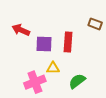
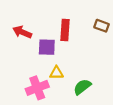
red rectangle: (68, 42) -> (65, 30), moved

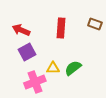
purple square: (47, 47) -> (27, 52), moved, turned -30
green semicircle: (82, 87) -> (73, 68), moved

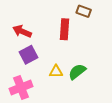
brown rectangle: (95, 24) -> (84, 11), moved
pink cross: (35, 82) -> (21, 88), moved

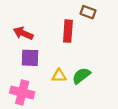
purple square: (28, 55) -> (30, 58), turned 30
pink cross: (21, 88) -> (22, 92), turned 35

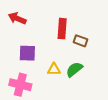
brown rectangle: (88, 12) -> (81, 41), moved
red arrow: (23, 33) -> (17, 18), moved

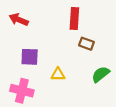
red rectangle: (62, 29) -> (74, 18), moved
green semicircle: (74, 69) -> (101, 74), moved

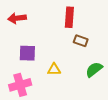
red arrow: (19, 20) -> (17, 18), turned -30
pink cross: (22, 91) -> (20, 85), turned -30

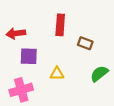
red rectangle: (69, 17) -> (60, 25), moved
red arrow: (17, 18) -> (16, 33), moved

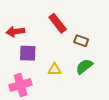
red rectangle: (60, 25) -> (58, 23), turned -42
green semicircle: (99, 74) -> (84, 66), moved

